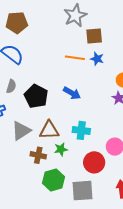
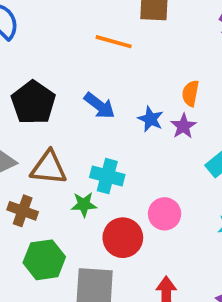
blue star: (97, 59) -> (151, 119), moved
green star: (61, 149) -> (84, 204), moved

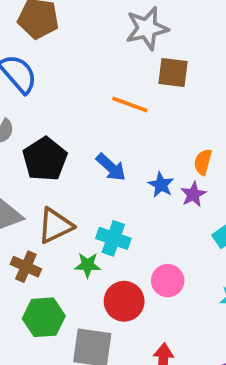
brown triangle: (49, 168) -> (55, 226), turned -36

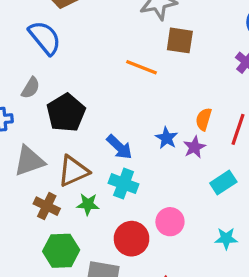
blue arrow: (111, 167) -> (119, 147), moved
green star: (88, 265) -> (88, 204), moved

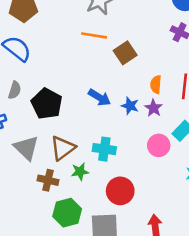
brown square: (180, 40) -> (125, 53), moved, turned -30
orange line: (141, 67) -> (94, 35), moved
blue arrow: (119, 147) -> (100, 97), moved
gray triangle: (29, 161) -> (26, 148), turned -44
pink circle: (170, 222) -> (159, 145), moved

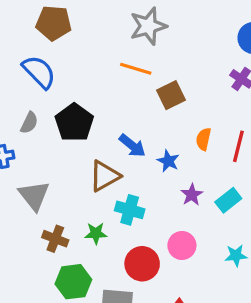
black pentagon: (47, 104) -> (74, 123), moved
purple star: (154, 108) -> (192, 195), moved
pink circle: (159, 145) -> (182, 245), moved
brown triangle: (63, 148) -> (105, 176), moved

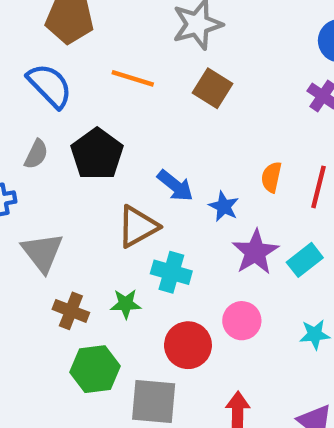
orange line: (136, 69) -> (133, 78), moved
brown square: (171, 95) -> (212, 88), moved, turned -32
purple star: (192, 195) -> (255, 252), size x1.5

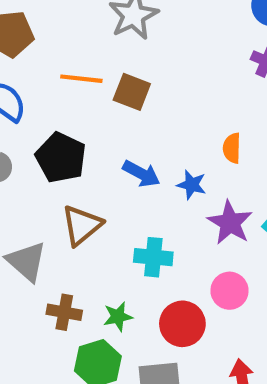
brown square: (212, 88) -> (132, 92), moved
brown triangle: (138, 226) -> (82, 225), moved
green star: (126, 304) -> (118, 317), moved

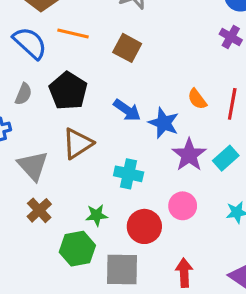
orange line: (81, 79) -> (73, 34), moved
orange semicircle: (232, 148) -> (197, 99), turned -45
blue star: (192, 185) -> (164, 123), size x1.4
brown cross: (64, 312) -> (39, 210), moved, turned 30

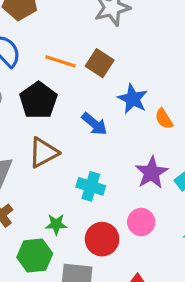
orange line: (73, 34) -> (60, 61), moved
blue star: (164, 123) -> (133, 99), moved

